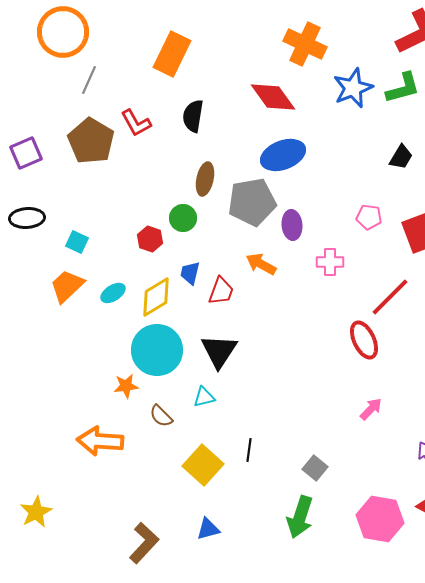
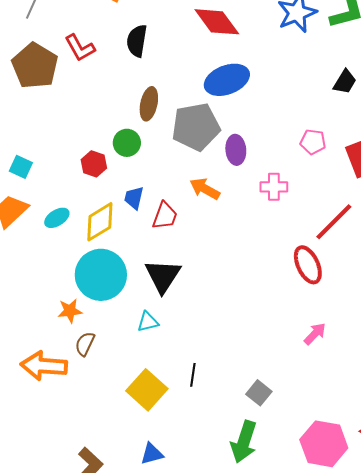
brown semicircle: (161, 416) -> (85, 344), moved, turned 70

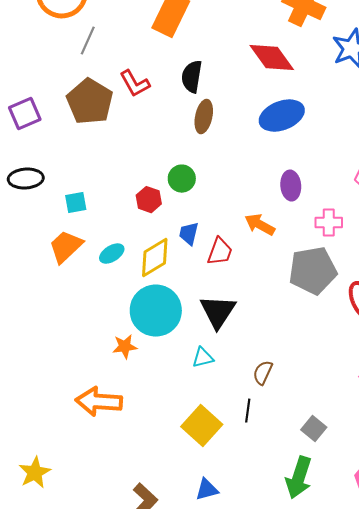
brown ellipse: (149, 104) -> (204, 117), moved
gray pentagon: (196, 127) -> (313, 271), moved
cyan square: (21, 167) -> (76, 203), turned -35
brown semicircle: (85, 344) -> (263, 373), moved

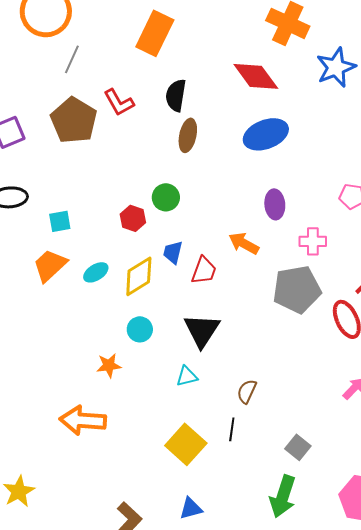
cyan circle: (156, 311) -> (140, 329), size x0.5

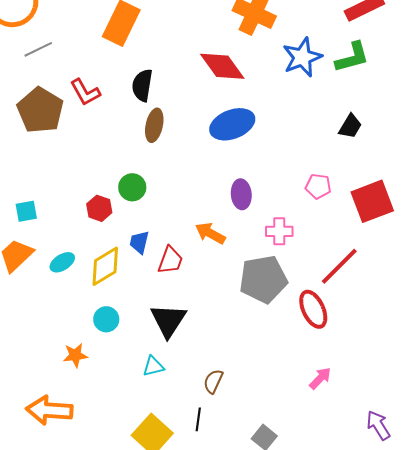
gray line: (72, 59) -> (38, 49), turned 40

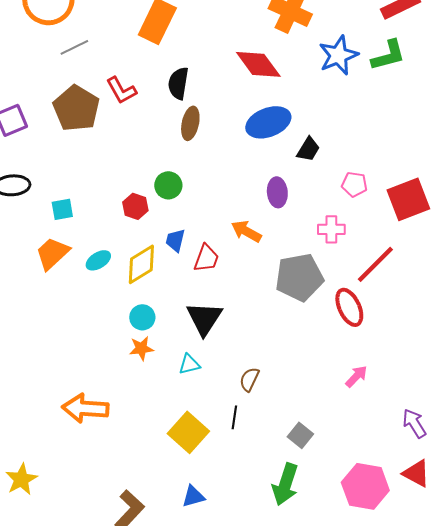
black trapezoid: (350, 126) -> (308, 149), moved
pink cross: (279, 231) -> (331, 229), moved
orange star: (75, 355) -> (141, 348), moved

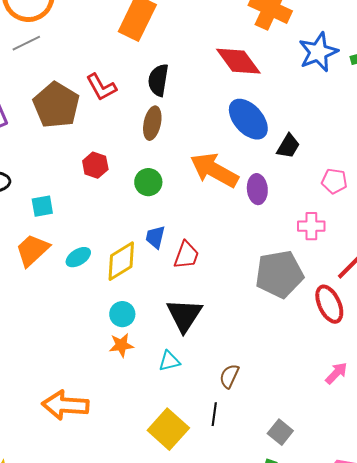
gray line: (74, 47) -> (26, 43), moved
blue ellipse: (268, 122) -> (248, 119), turned 69
brown ellipse: (190, 123) -> (152, 123), moved
red hexagon: (135, 206) -> (95, 165), moved
orange arrow: (246, 231) -> (214, 170), moved, size x1.6

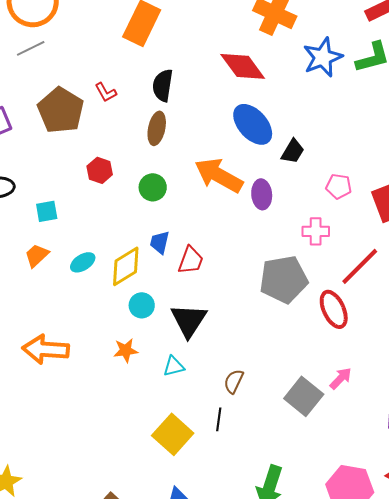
red L-shape: (101, 87) -> (106, 92), size x0.7
orange trapezoid: (32, 250) -> (37, 255), size x0.7
cyan circle: (122, 314) -> (142, 305), moved
orange arrow: (65, 405) -> (46, 349), moved
gray square: (280, 432) -> (304, 396), moved, size x1.5

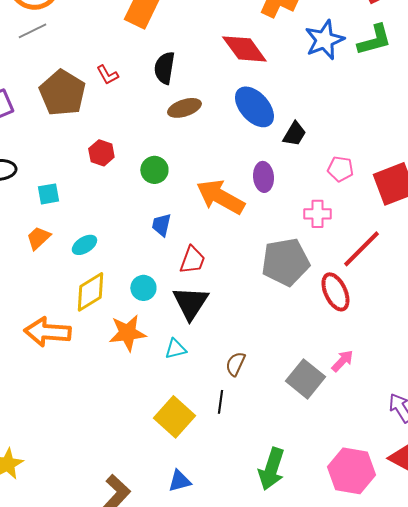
brown ellipse: (157, 128) -> (184, 108), moved, turned 60
orange arrow: (219, 175) -> (220, 197), moved
red trapezoid: (191, 260) -> (192, 260), moved
yellow diamond: (126, 266) -> (90, 292), moved
orange star: (126, 350) -> (127, 333), size x1.5

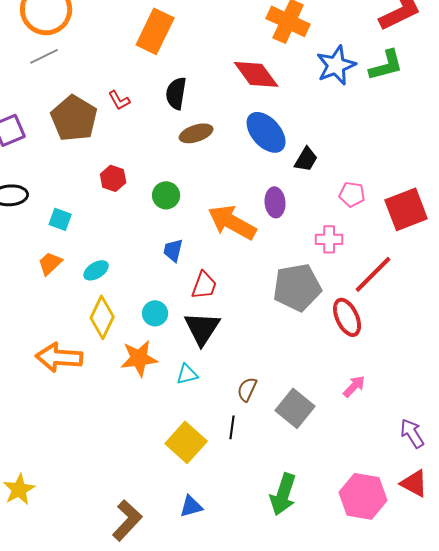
cyan square: (48, 194) -> (60, 219), turned 30
yellow diamond: (90, 292) -> (102, 317), turned -33
gray square: (305, 379) -> (295, 408), moved

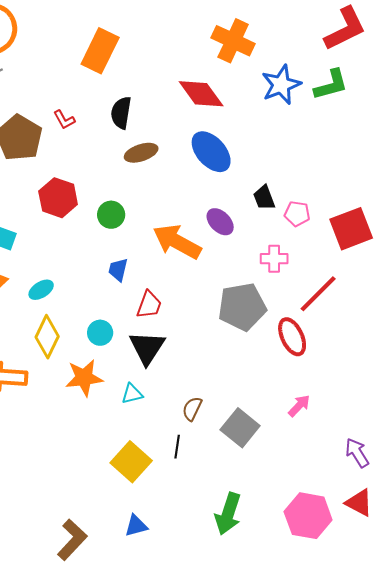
black trapezoid: (306, 159) -> (264, 198), moved, turned 128
red hexagon: (113, 178) -> (58, 198), size x1.5
purple ellipse: (275, 202) -> (220, 222), turned -40

